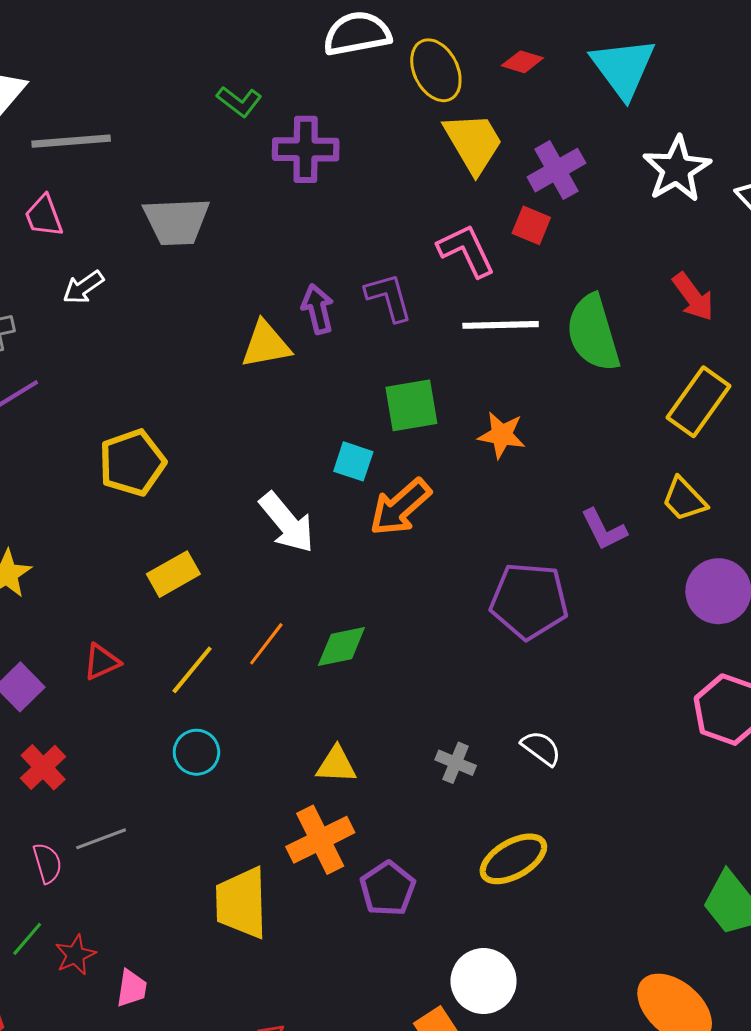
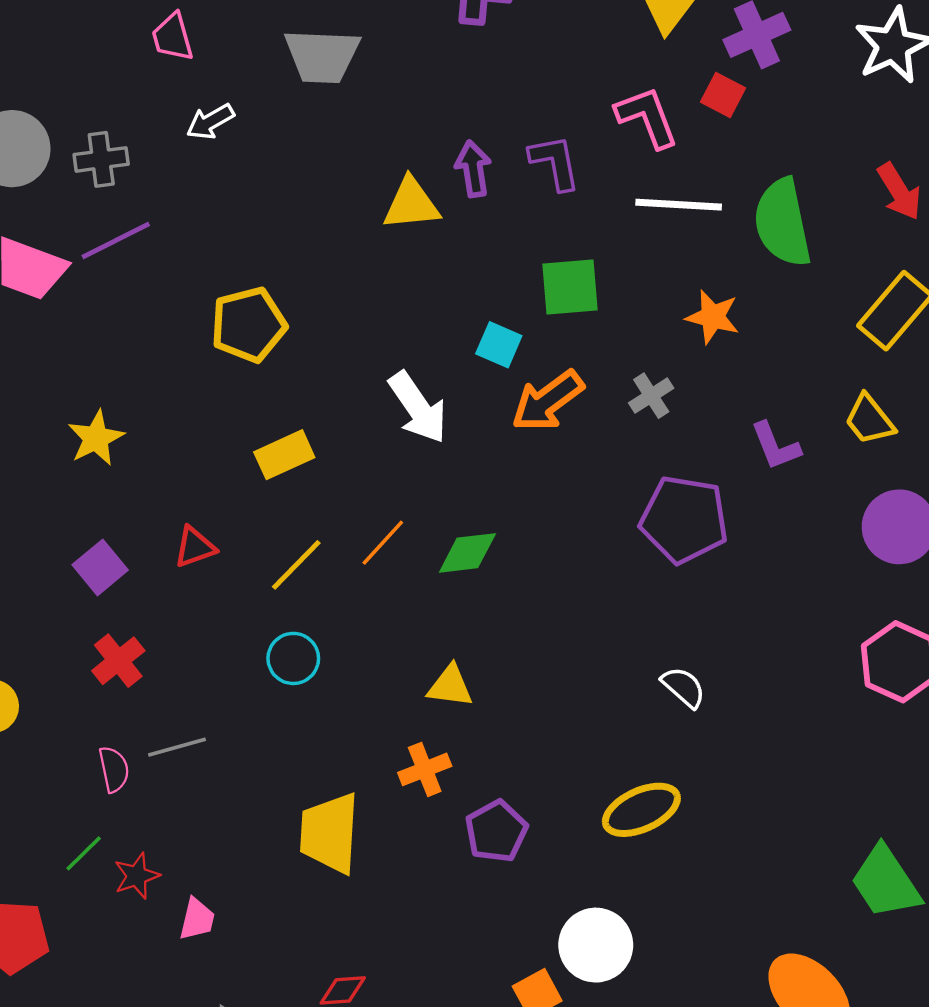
orange star: (502, 435) -> (713, 317), moved
gray cross: (456, 763) -> (651, 396), moved, turned 30
orange cross: (320, 840) -> (425, 769), size x0.7

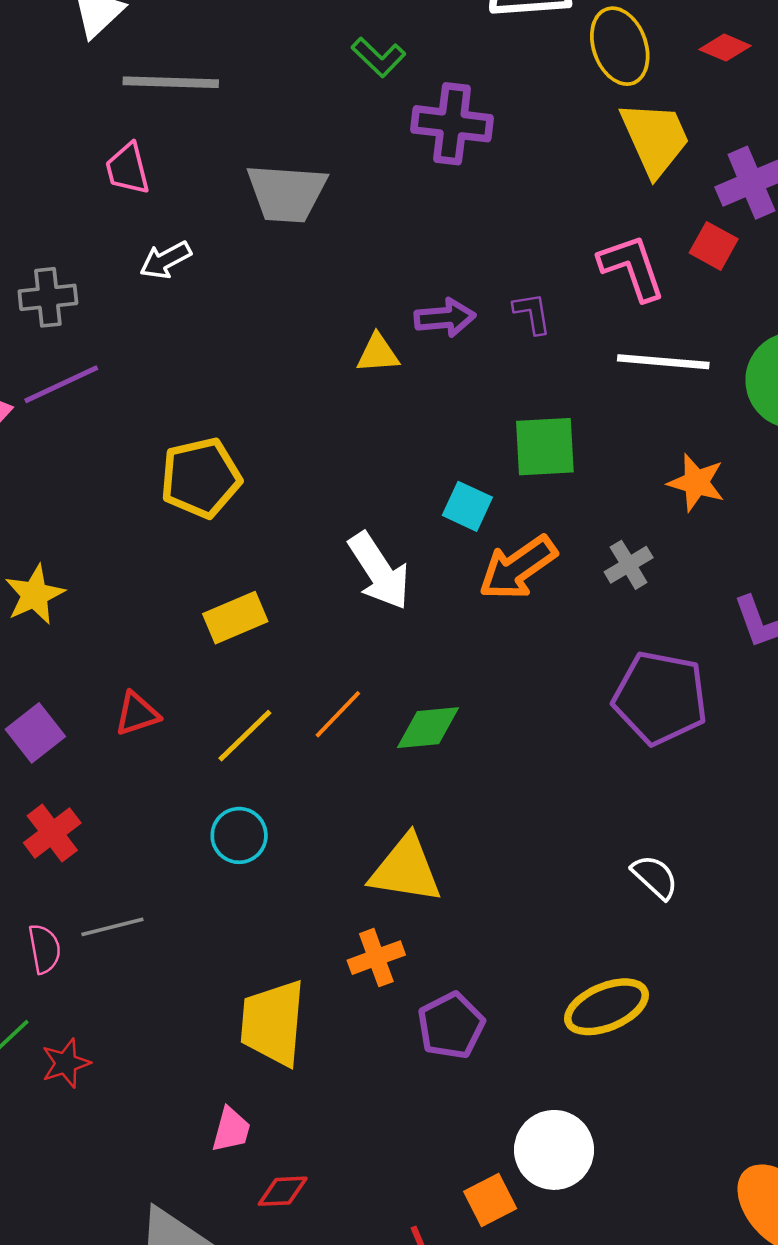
purple L-shape: (555, 162) -> (532, 313), size x0.7
purple arrow: (473, 169) -> (445, 318), turned 92
yellow triangle: (411, 204) -> (378, 354), size x0.7
yellow triangle: (450, 686) -> (406, 869), size x1.5
pink trapezoid: (197, 919) -> (231, 1130), moved

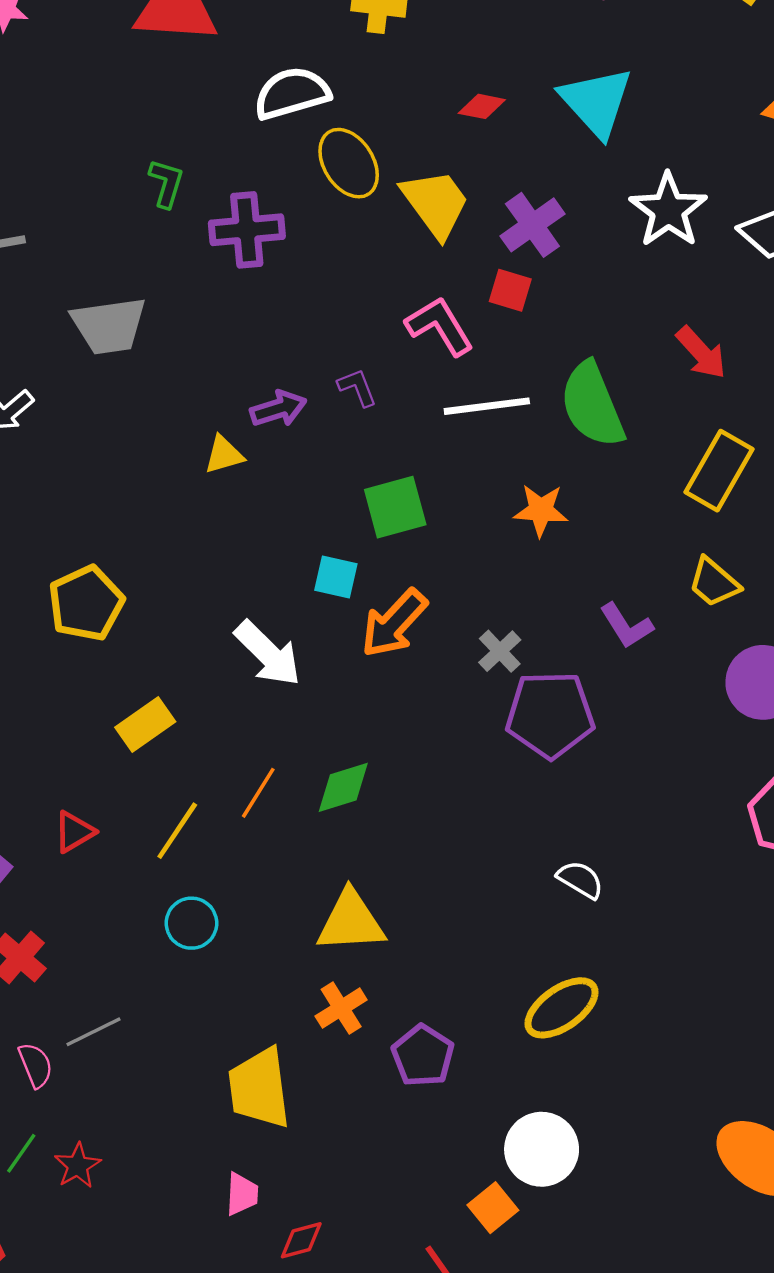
yellow ellipse: (620, 46) -> (349, 163), moved
green L-shape: (378, 57) -> (166, 183), turned -105
gray cross: (629, 565) -> (500, 651), moved

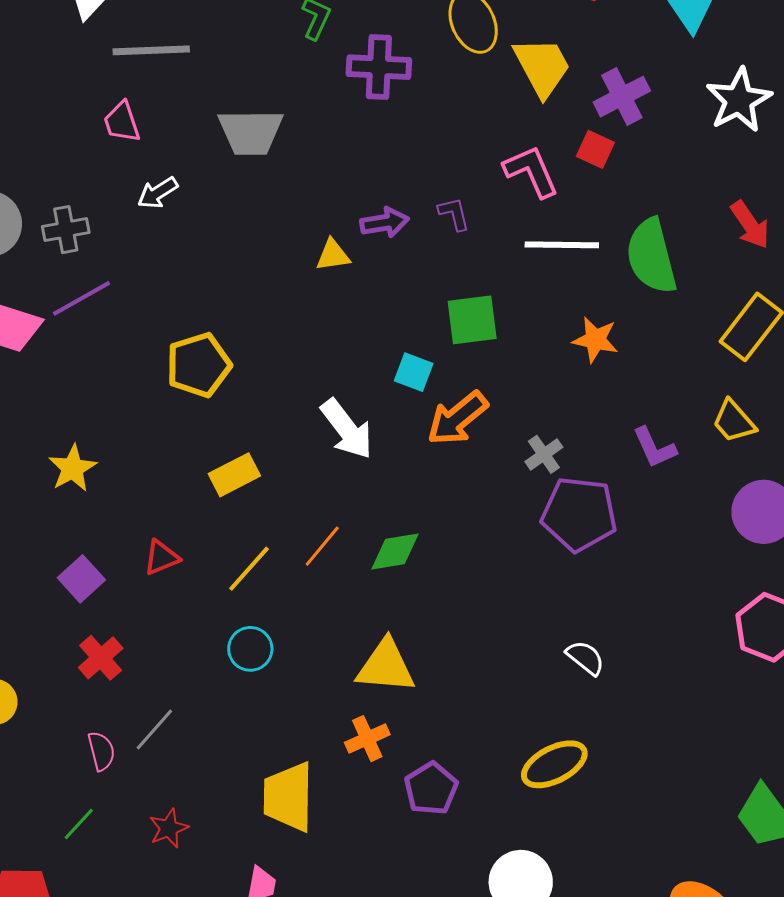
gray line: (94, 1032) -> (154, 729), turned -30
red star: (78, 1166) -> (169, 828), moved

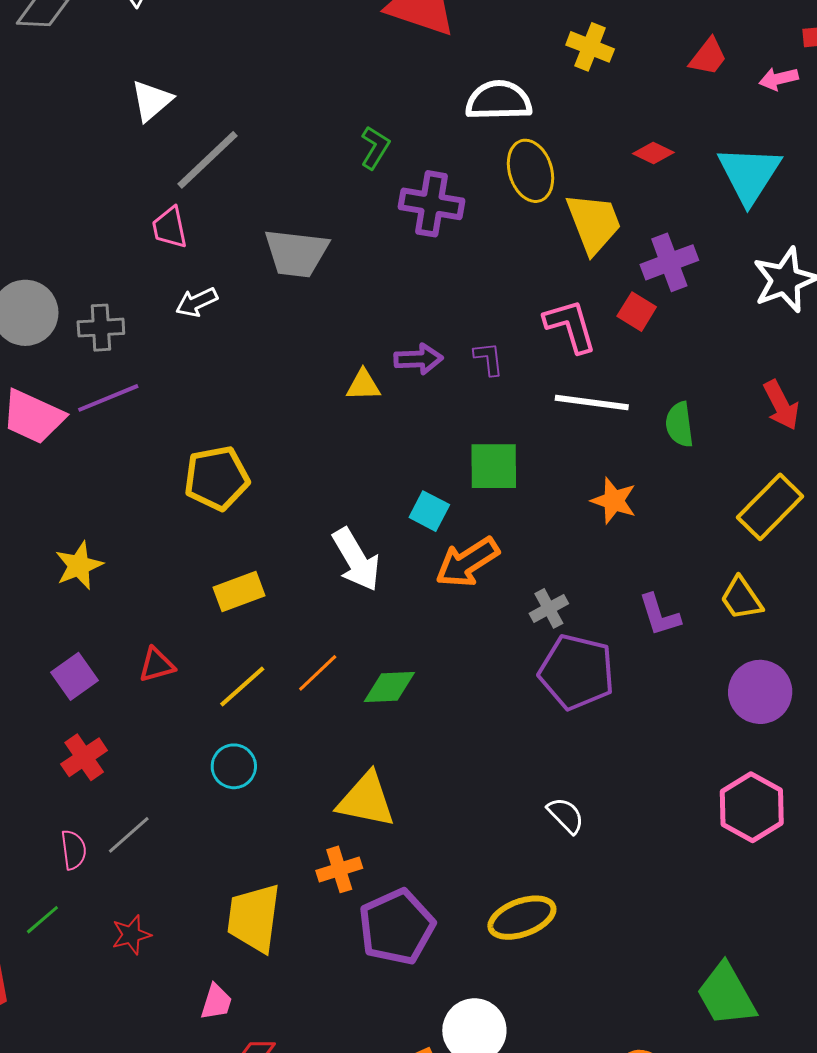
gray line: (151, 50) -> (207, 160), turned -48
green semicircle: (651, 256) -> (679, 424), size x0.6
purple pentagon: (431, 789) -> (397, 927), size x1.4

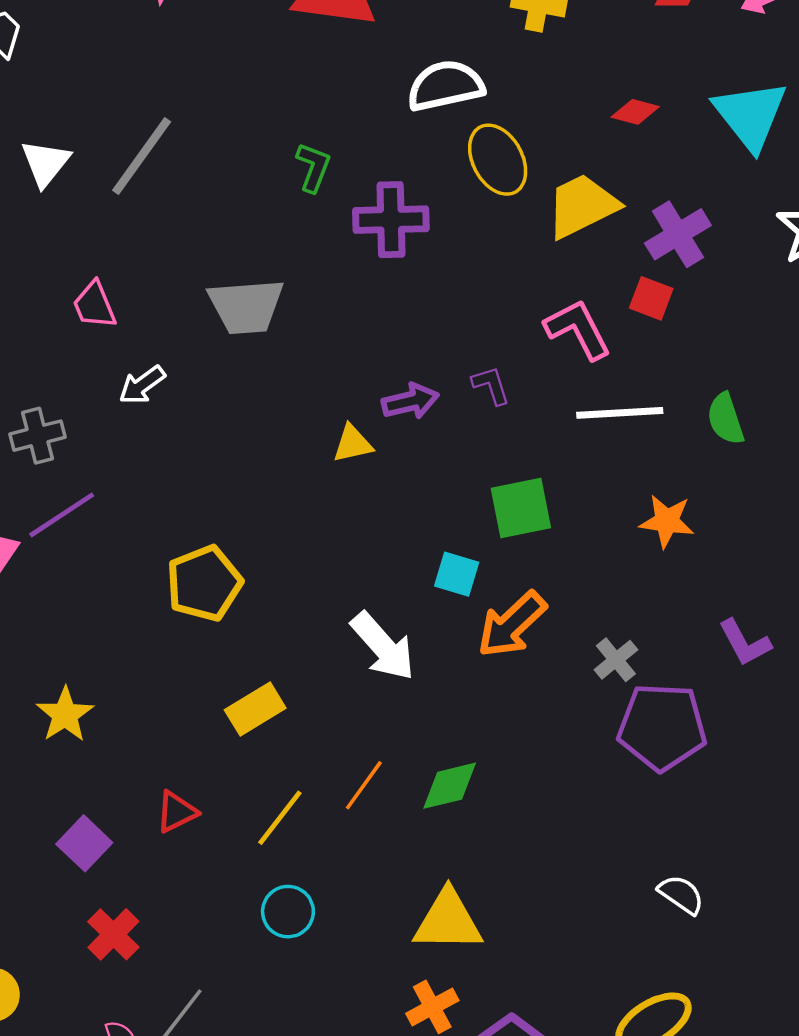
gray line: (207, 160) -> (142, 156), moved
yellow trapezoid: (594, 223) -> (582, 206), turned -84

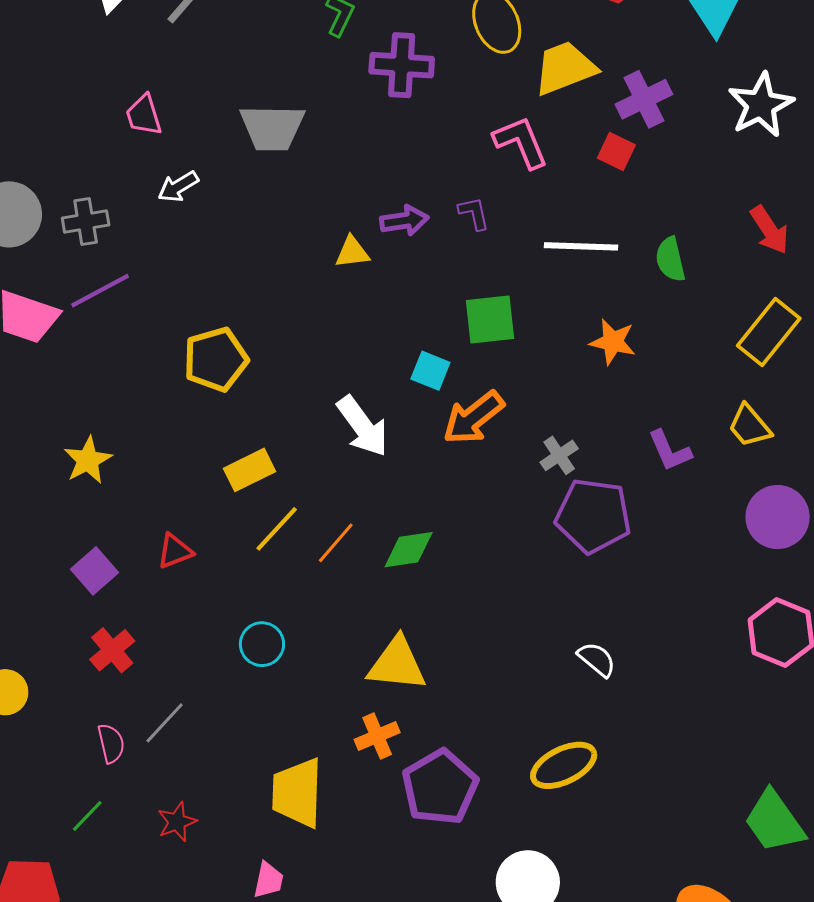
pink L-shape: (578, 329) -> (521, 142), moved
yellow line: (280, 818) -> (277, 529), moved

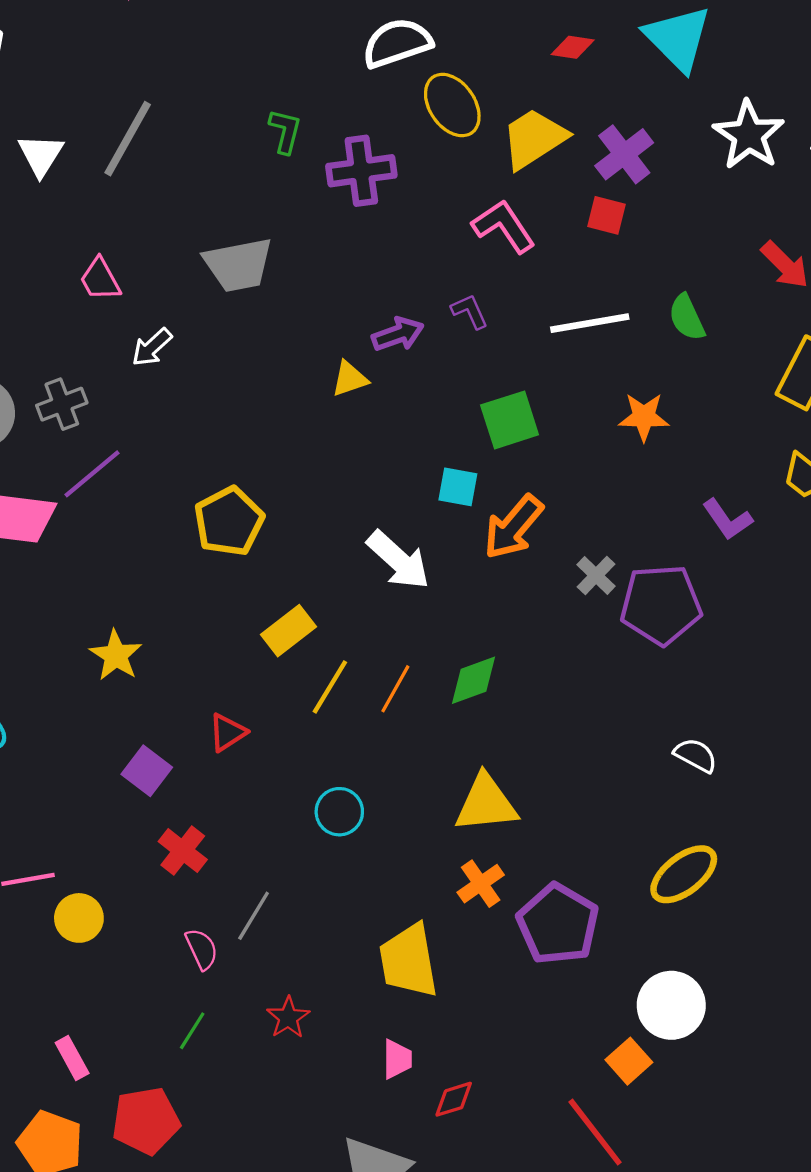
gray cross: (559, 455) -> (596, 575), moved

